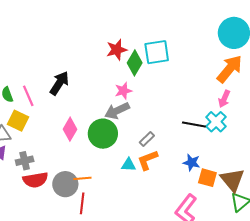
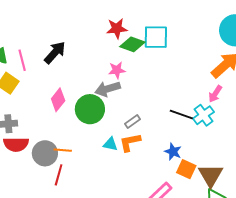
green diamond: (135, 63) -> (132, 44), turned 70

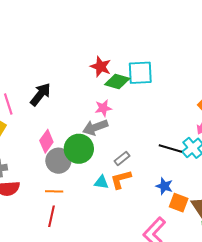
red star: (117, 29) -> (101, 67), turned 30
gray circle: (45, 153) -> (58, 161), moved

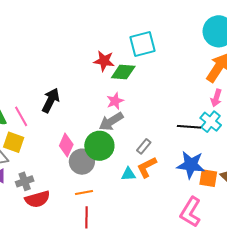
cyan square: (140, 73) -> (143, 44), moved
blue star: (164, 186) -> (191, 165), size x1.6

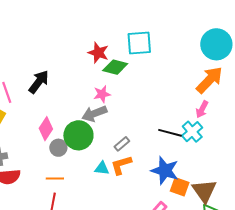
gray circle: (82, 162) -> (58, 148), size x0.7

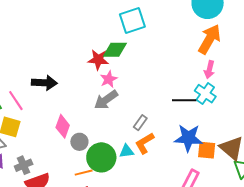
red star: (98, 53) -> (98, 60), moved
black arrow: (39, 82) -> (44, 83), turned 70
green circle: (78, 135) -> (101, 157), moved

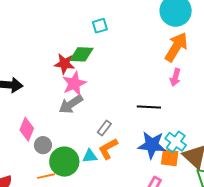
cyan square: (132, 21) -> (100, 26), size x0.6
pink star: (109, 79) -> (74, 84), size x1.4
cyan cross: (205, 94) -> (176, 142), moved

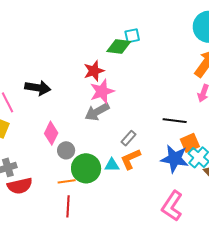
green diamond: (81, 54) -> (119, 46), moved
red star: (65, 64) -> (94, 71), turned -30
orange square: (170, 158) -> (190, 143), moved, turned -36

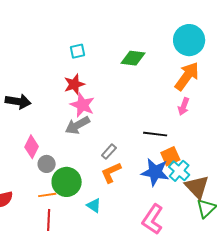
cyan square: (132, 36) -> (77, 51), moved
green diamond: (119, 46) -> (133, 58), moved
pink star: (102, 91) -> (82, 105), turned -30
cyan triangle: (112, 165) -> (94, 205), moved, turned 35

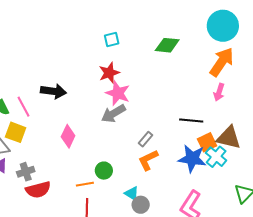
gray circle: (47, 164) -> (141, 205), moved
green circle: (67, 182) -> (104, 171), size x0.6
brown triangle: (197, 187) -> (229, 138), moved, turned -32

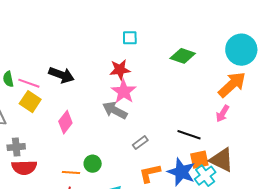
pink line: (24, 107) -> (29, 83), turned -55
gray arrow: (113, 114) -> (115, 110), turned 45
yellow square: (16, 132) -> (30, 102), moved
orange L-shape: (148, 160) -> (150, 173), moved

